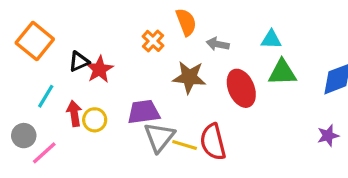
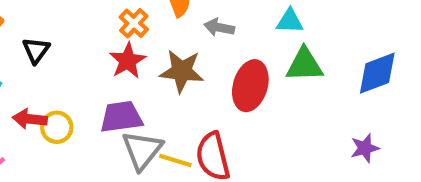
black triangle: (79, 61) -> (36, 50), turned -30
red star: (99, 69) -> (128, 61), moved
red ellipse: (241, 88) -> (250, 86), turned 39
red arrow: (74, 113) -> (30, 119), turned -75

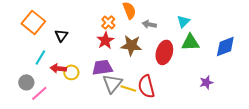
cyan triangle: (290, 21) -> (183, 21), turned -48
purple star: (365, 148) -> (206, 82), moved

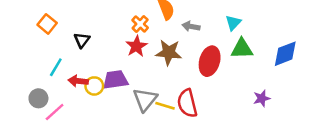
orange square: (33, 22) -> (47, 24), size x0.7
purple trapezoid: (102, 67) -> (115, 80), moved

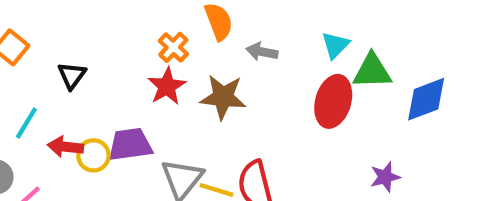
green triangle: (242, 49) -> (372, 71), moved
red ellipse: (210, 61) -> (333, 101), moved

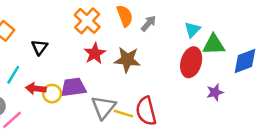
orange cross: (173, 47) -> (87, 21), moved, size x1.5
gray arrow: (262, 52) -> (149, 23), moved, turned 120
purple star: (385, 177) -> (215, 92), moved

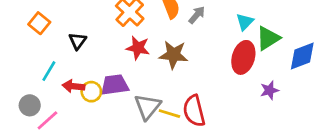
green triangle: (214, 45) -> (268, 38), turned -30
red star: (95, 53) -> (138, 48), turned -30

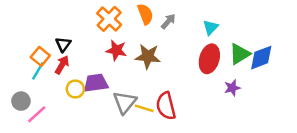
orange square: (39, 23) -> (40, 56), moved
green triangle: (268, 38) -> (240, 54), moved
red arrow: (74, 86) -> (62, 65), moved, turned 114

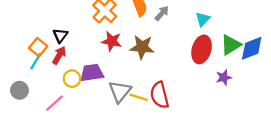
pink line: (37, 114) -> (54, 103), moved

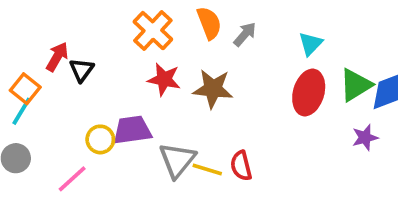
orange square: (38, 47) -> (25, 89), moved
red arrow: (59, 55) -> (57, 57), moved
cyan line: (36, 61) -> (21, 111), moved
purple star: (224, 77) -> (365, 138), moved
red semicircle: (160, 95) -> (241, 166), size x0.7

